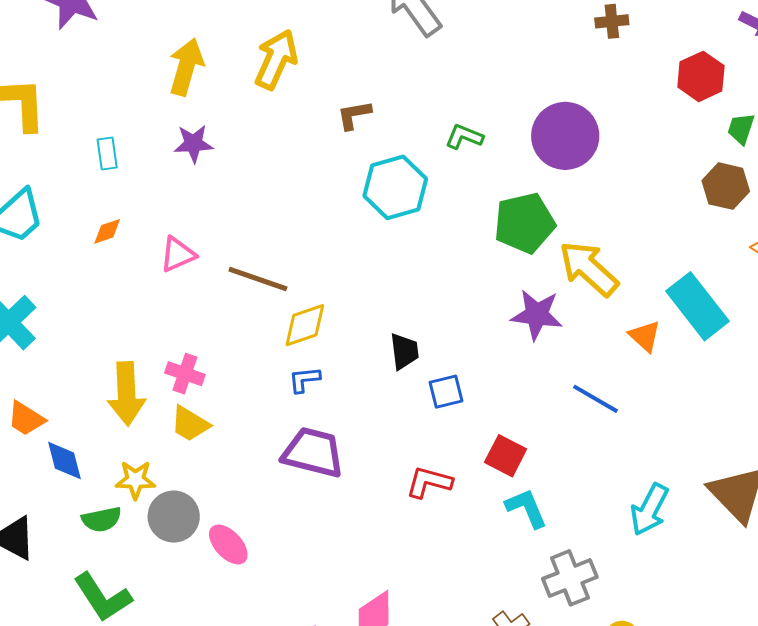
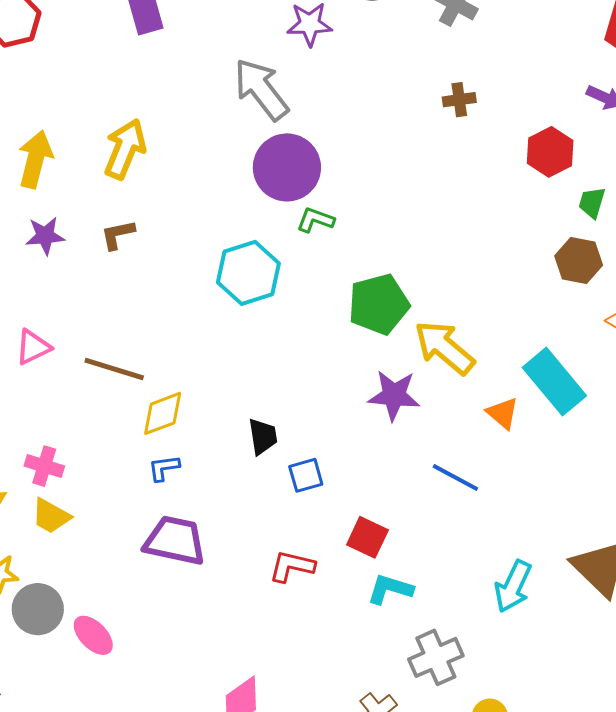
brown L-shape: (354, 115) -> (118, 235), moved
purple circle: (565, 136) -> (287, 167), moved
cyan L-shape: (526, 508) -> (390, 589), turned -48

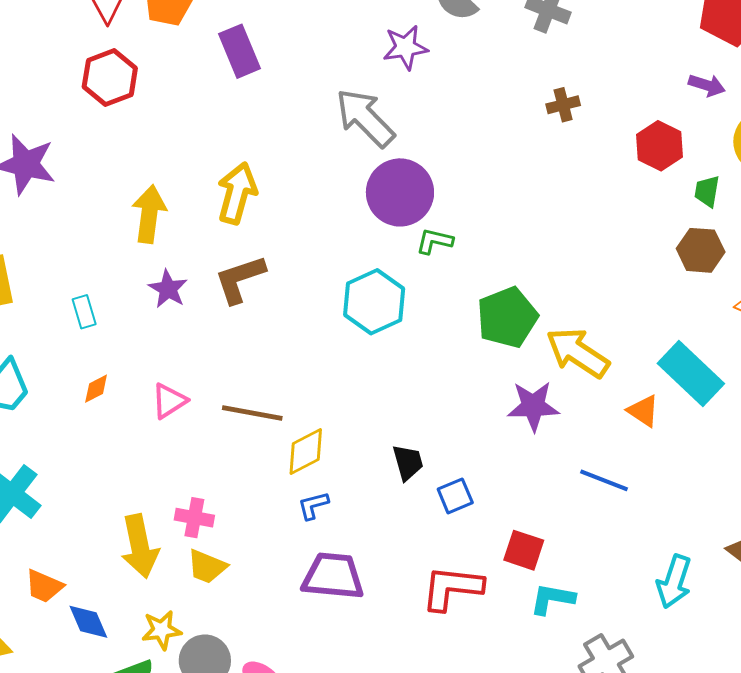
brown L-shape: (118, 235) -> (240, 279), size x1.5
purple star: (45, 236) -> (168, 289), turned -30
red L-shape: (292, 566) -> (452, 588), size x1.4

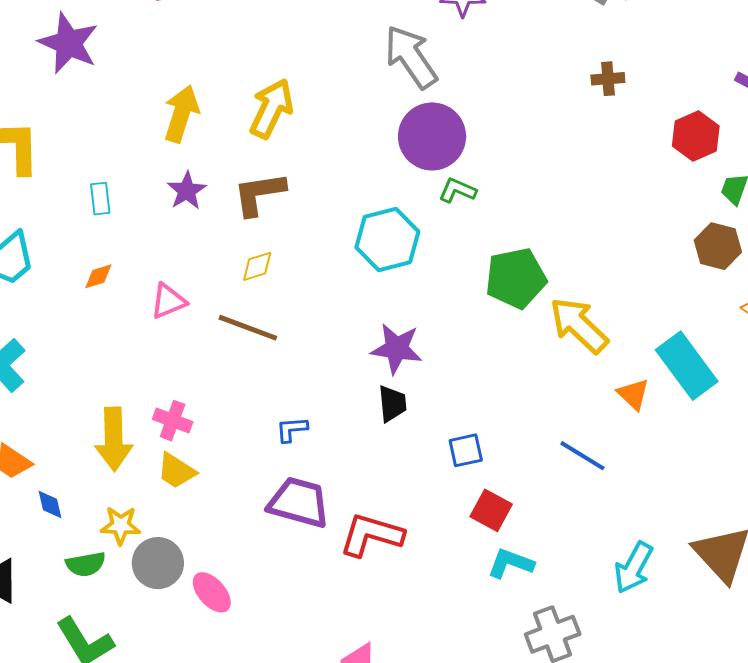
purple star: (533, 406) -> (397, 349), moved
yellow diamond: (306, 451) -> (257, 266), moved, size x0.7
blue square: (455, 496) -> (466, 450), moved
red L-shape: (452, 588) -> (371, 535), moved
blue diamond: (88, 622) -> (50, 504), size x0.7

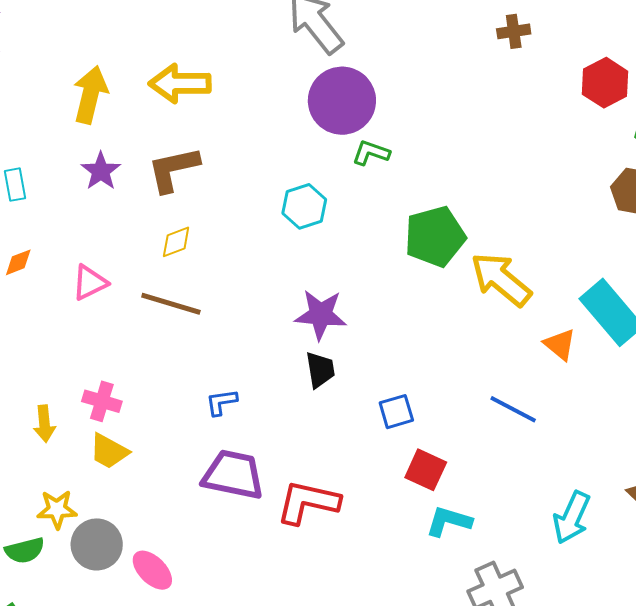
yellow arrow: (271, 109) -> (180, 83), turned -112
cyan hexagon: (387, 240) -> (304, 206), size x0.7
yellow arrow: (114, 439) -> (44, 424), size x0.6

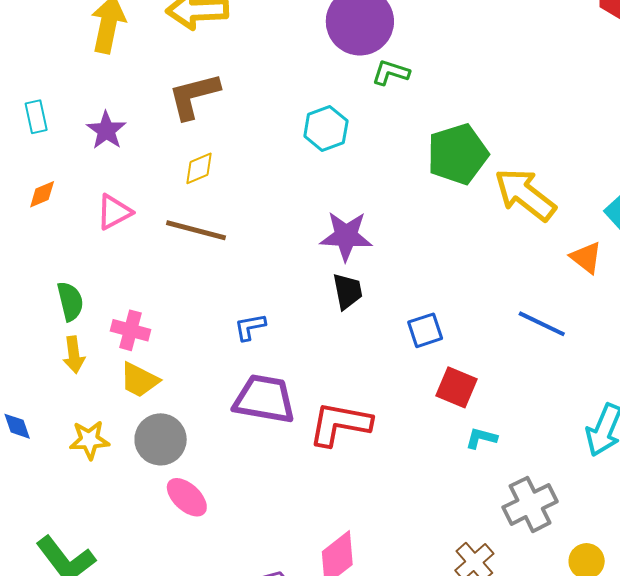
purple star: (101, 171) -> (106, 130), moved
cyan L-shape: (449, 521) -> (481, 438), size x0.7
gray circle: (97, 544) -> (161, 439), moved
green semicircle: (25, 550) -> (70, 301), moved, turned -87

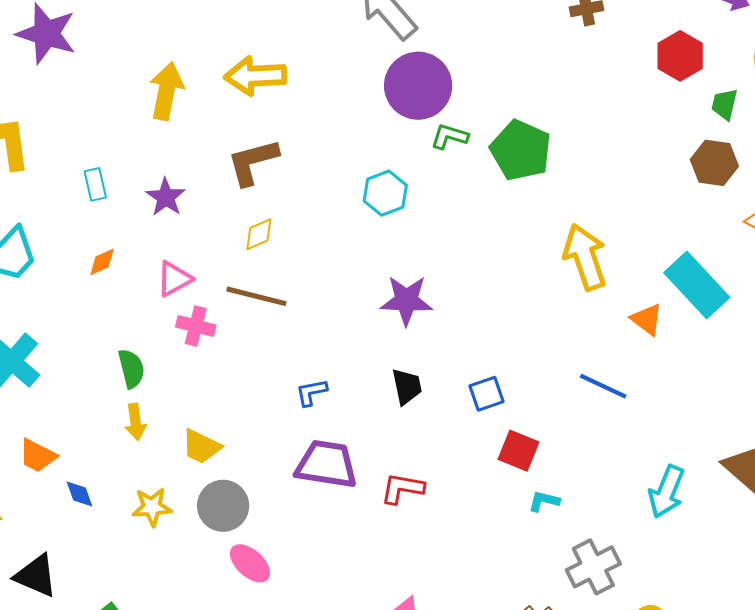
green pentagon: (458, 154) -> (521, 150), moved, turned -30
yellow arrow: (525, 194) -> (585, 257), turned 34
black trapezoid: (347, 291) -> (407, 387), moved
pink cross: (130, 330) -> (196, 326), moved
red L-shape: (340, 424) -> (402, 488), size x0.7

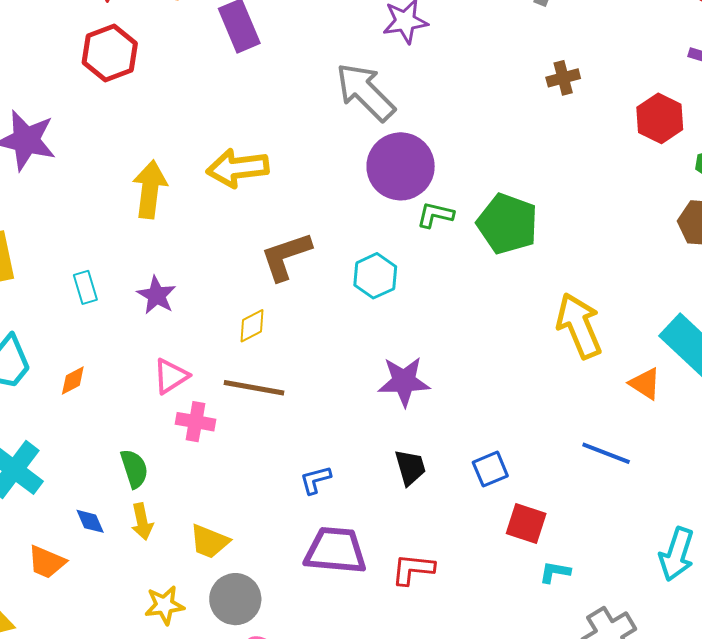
brown L-shape: (253, 162) -> (286, 256), moved
orange diamond: (102, 262) -> (73, 381), moved
blue diamond: (80, 494) -> (90, 521), moved

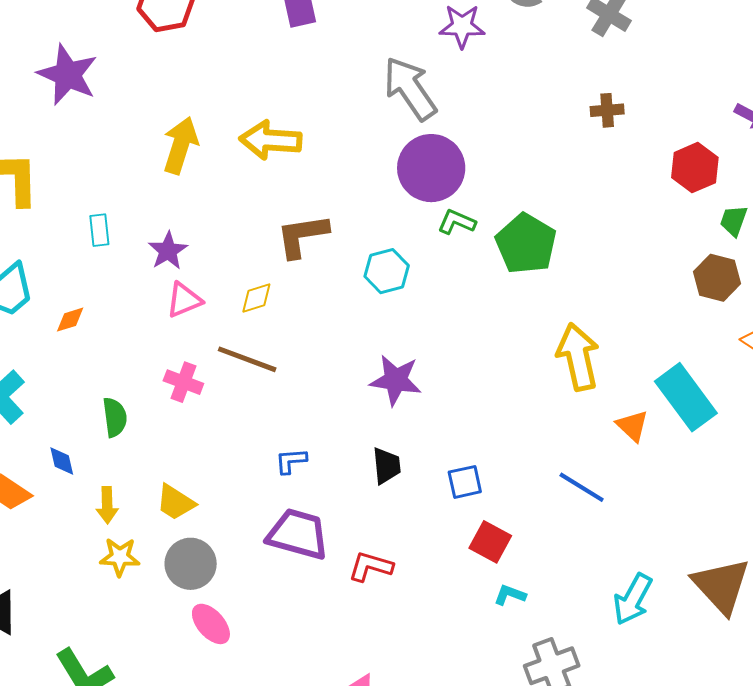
pink triangle: (171, 376) -> (184, 300), moved
yellow arrow: (142, 522) -> (107, 505), moved

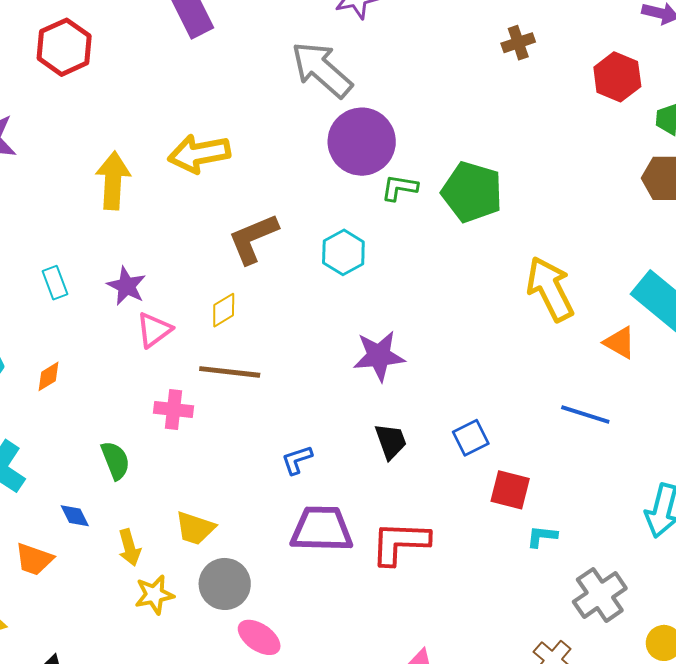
red L-shape: (371, 567) -> (400, 543), size x1.4

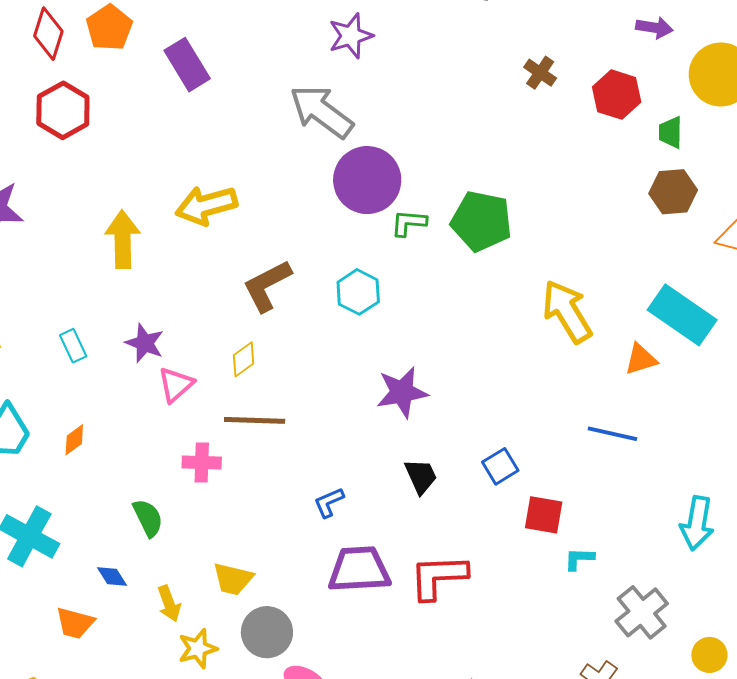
brown cross: (518, 43) -> (540, 73), moved, turned -32
orange triangle: (620, 343) -> (641, 359), turned -42

